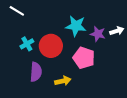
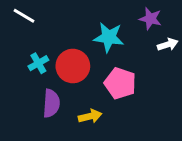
purple star: (98, 34) -> (150, 19), moved

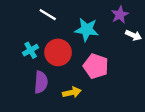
white line: (24, 16) -> (48, 15), moved
purple star: (150, 19) -> (120, 15), turned 30
white arrow: (168, 44) -> (134, 35), turned 42

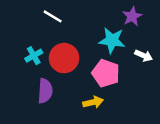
cyan star: (87, 30) -> (112, 40), moved
white arrow: (134, 35) -> (144, 56), moved
yellow arrow: (72, 92) -> (93, 102), moved

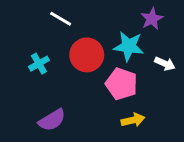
red circle: (64, 58) -> (87, 55), moved
purple semicircle: (45, 91) -> (52, 120), moved, turned 55
yellow arrow: (93, 102) -> (133, 120), moved

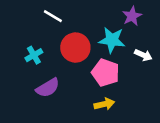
purple semicircle: (52, 120) -> (48, 88), moved
yellow arrow: (133, 120) -> (104, 104), moved

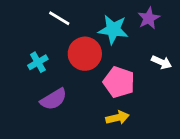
cyan star: (112, 40) -> (113, 30), moved

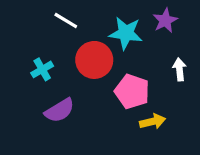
white arrow: (162, 62) -> (179, 69), turned -120
yellow arrow: (117, 118) -> (153, 121), moved

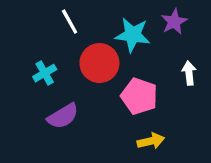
white line: (66, 21) -> (70, 22), turned 30
yellow arrow: (153, 121) -> (151, 141), moved

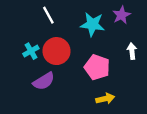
red circle: (99, 63) -> (56, 51), moved

